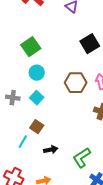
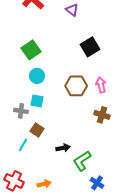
gray cross: (13, 98) -> (21, 111), moved
cyan square: (37, 98) -> (37, 101), turned -32
black arrow: (51, 150) -> (63, 148), moved

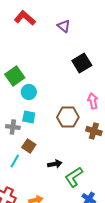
green square: (31, 50) -> (15, 76), moved
brown hexagon: (76, 86) -> (68, 117), moved

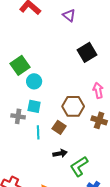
brown square: (29, 146) -> (59, 127), moved
cyan line: (15, 161) -> (38, 132), moved, turned -32

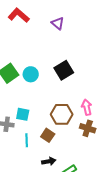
black square: (87, 52) -> (64, 70), moved
cyan circle: (34, 81) -> (31, 74), moved
pink arrow: (98, 90) -> (87, 107), moved

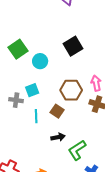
cyan circle: (31, 74) -> (40, 61), moved
cyan square: (23, 114) -> (32, 90), turned -32

